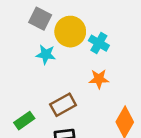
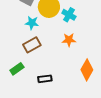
brown rectangle: (63, 105) -> (32, 45), moved

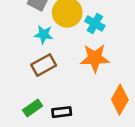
orange star: (69, 40) -> (95, 58), size x1.5
green rectangle: (17, 69) -> (33, 108), moved

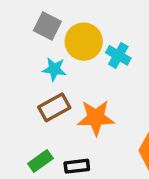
orange star: (95, 58) -> (96, 118), moved

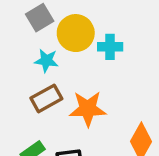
gray square: (47, 26) -> (40, 18), turned 32
cyan cross: (118, 55) -> (110, 47), turned -30

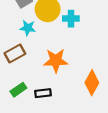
brown rectangle: (46, 98) -> (15, 54), moved

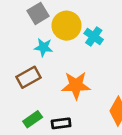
cyan cross: (71, 19) -> (94, 36), turned 35

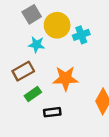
cyan cross: (94, 36) -> (81, 35), turned 35
green rectangle: (33, 119) -> (33, 94), moved

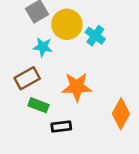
cyan cross: (81, 35) -> (95, 36), turned -35
green rectangle: (33, 94) -> (39, 105), turned 56

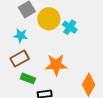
cyan star: (43, 47) -> (21, 36), moved

